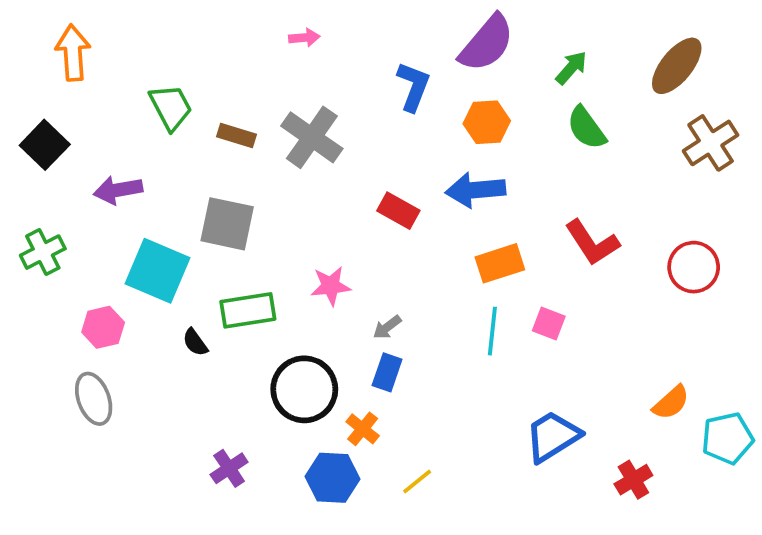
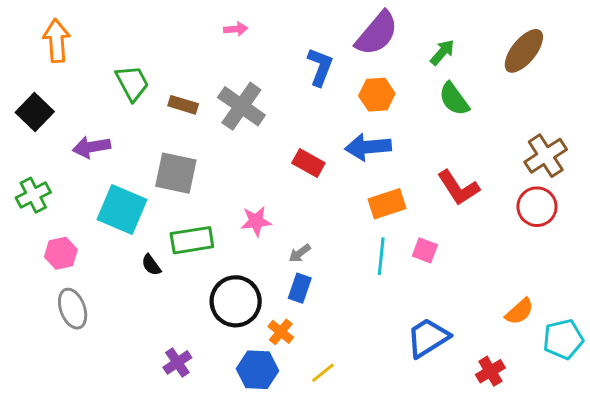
brown cross: (711, 143) -> (546, 156), moved
pink hexagon: (103, 327) -> (61, 253), moved

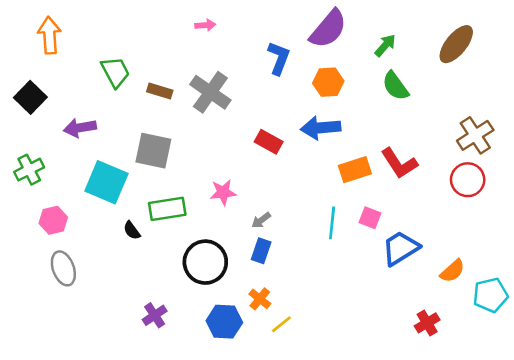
orange rectangle: (387, 204) -> (355, 170), moved
orange cross: (281, 332) -> (260, 299), moved
blue trapezoid: (428, 338) -> (400, 248), moved

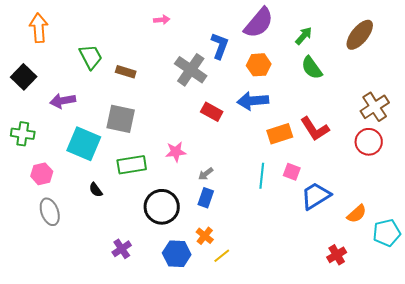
gray cross: (210, 92) -> (191, 70), moved
green cross: (29, 170) -> (23, 134), turned 35
black semicircle: (132, 230) -> (96, 190), moved

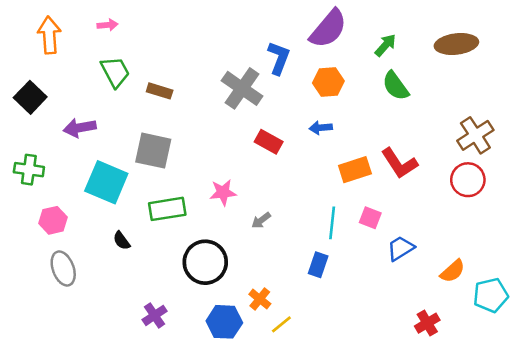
pink arrow: (162, 20) -> (108, 25), moved
brown ellipse: (360, 35) -> (456, 44), turned 44
blue arrow: (253, 101) -> (321, 128), size x0.6
blue trapezoid: (316, 196) -> (401, 248), size x0.7
blue rectangle: (206, 198) -> (318, 265), moved

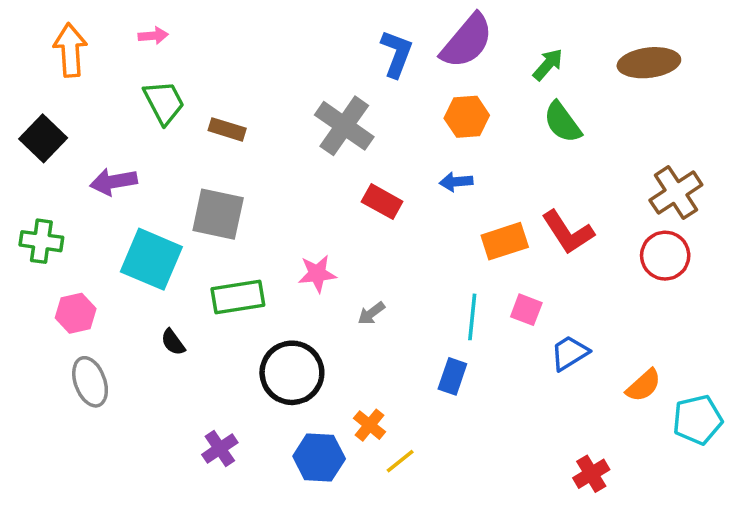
blue L-shape: (279, 58) -> (397, 54), moved
red cross: (427, 323) -> (591, 474), moved

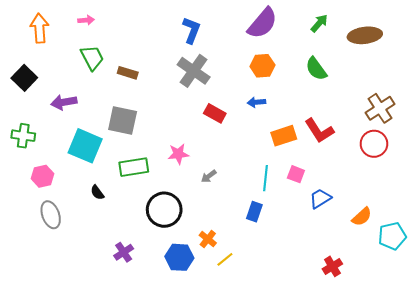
blue L-shape: (397, 54) -> (192, 30), moved
green arrow: (548, 65) -> (319, 23), moved

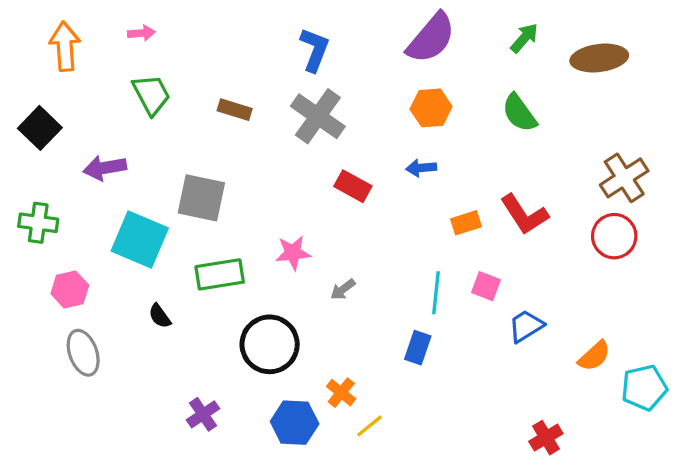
brown rectangle: (128, 73) -> (235, 110), moved
orange rectangle: (284, 136) -> (466, 223), size x0.7

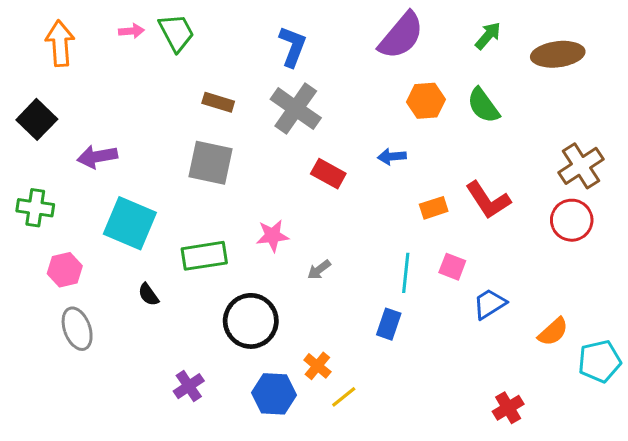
green trapezoid: (151, 95) -> (176, 33), moved
orange hexagon: (431, 108) -> (426, 101), moved
gray square: (201, 198) -> (210, 163), moved

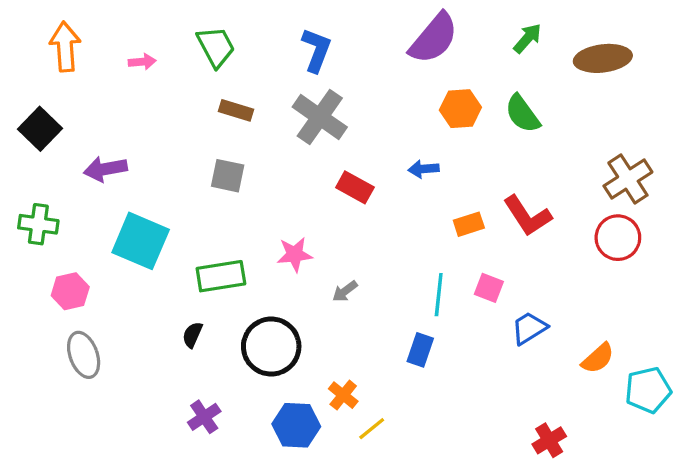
pink arrow: (131, 31) -> (142, 62), moved
green trapezoid: (176, 33) -> (216, 47), moved
gray square: (210, 163) -> (228, 176), size x0.7
black semicircle: (148, 295) -> (192, 335), moved, turned 60

